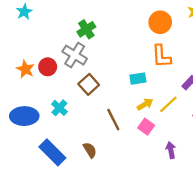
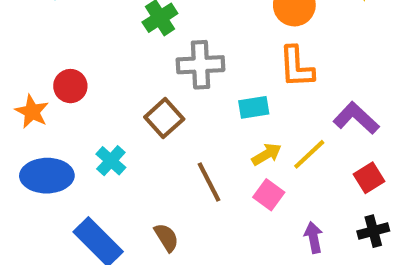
gray cross: (75, 55) -> (200, 65), moved, turned -35
red circle: (48, 67) -> (70, 86), moved
orange star: (25, 69) -> (32, 112), moved

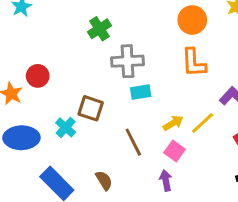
cyan rectangle: (254, 107) -> (141, 92), moved
brown square: (164, 118) -> (91, 108), moved, turned -30
purple arrow: (314, 237) -> (166, 180), moved

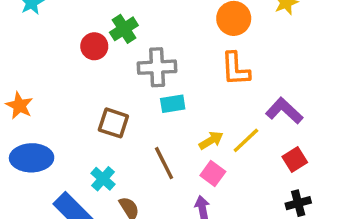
red circle: (38, 76) -> (94, 46), moved
cyan cross: (66, 127) -> (103, 179), moved

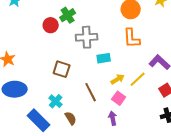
cyan rectangle: (173, 104) -> (104, 58), moved

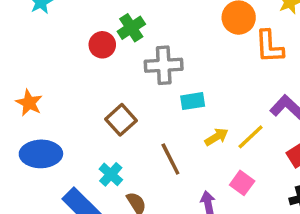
orange L-shape: (132, 38) -> (269, 47), moved
brown square: (62, 69) -> (121, 120), turned 30
pink square: (119, 98) -> (242, 183), moved

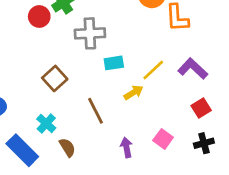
yellow line: (251, 137) -> (153, 70), moved
pink square: (242, 183) -> (163, 139), moved

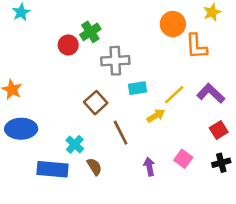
brown square: (55, 78) -> (96, 103), moved
blue rectangle: (22, 150) -> (52, 169), turned -40

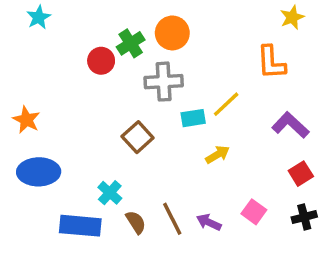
orange circle: (173, 24) -> (172, 33), moved
yellow line: (174, 95) -> (226, 104), moved
brown line: (121, 133) -> (172, 219), moved
purple arrow: (149, 167) -> (209, 222), turned -54

